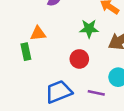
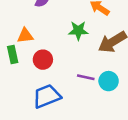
red circle: (79, 59) -> (43, 60), moved
purple line: (96, 93) -> (86, 77), moved

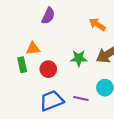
green star: (78, 31) -> (79, 58), moved
purple line: (86, 77) -> (81, 99), moved

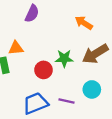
red circle: (48, 69) -> (44, 70), moved

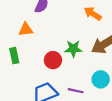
orange triangle: (16, 48) -> (26, 29), moved

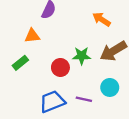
green rectangle: (14, 56) -> (20, 63), turned 63

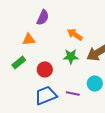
orange arrow: (102, 19) -> (75, 34), moved
red circle: (60, 67) -> (45, 69), moved

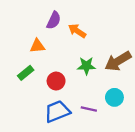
orange arrow: (75, 34) -> (77, 31), moved

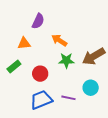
orange arrow: (77, 31) -> (59, 40), moved

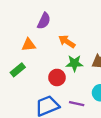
red circle: (40, 74) -> (57, 77), moved

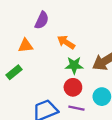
red circle: (57, 77) -> (73, 87), moved

